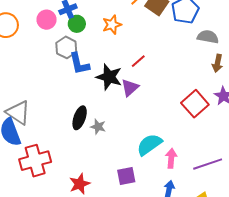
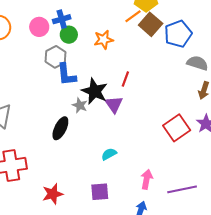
red line: (138, 61) -> (125, 79), turned -35
purple triangle: (130, 88) -> (114, 104), turned -30
gray star: (98, 127) -> (80, 105), moved
cyan semicircle: (149, 145) -> (109, 154), moved, size x0.6

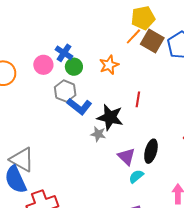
blue cross: (62, 19) -> (64, 53), turned -30
blue L-shape: (67, 75) -> (79, 106), turned -35
purple triangle: (114, 104) -> (126, 156), moved
black ellipse: (60, 128) -> (151, 151), moved

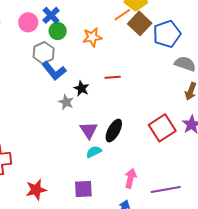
red line: (138, 99) -> (113, 77), turned 63
black star: (110, 117) -> (81, 88), size x0.6

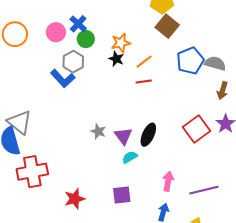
orange line: (122, 15) -> (144, 62), moved
blue pentagon: (167, 34) -> (190, 61), moved
blue L-shape: (54, 71) -> (63, 78), moved
black star: (81, 88) -> (116, 59), moved
gray star: (66, 102) -> (98, 131), moved

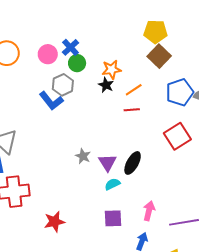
red square: (196, 129) -> (177, 136), moved
purple square: (122, 195) -> (113, 218), moved

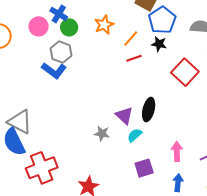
black star: (106, 85) -> (159, 44), moved
blue pentagon: (180, 92) -> (162, 20), moved
gray star: (83, 156) -> (102, 133), moved

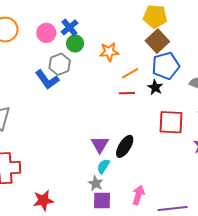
red square: (185, 72) -> (171, 122), turned 32
gray star: (102, 133) -> (96, 183), moved
cyan semicircle: (135, 135) -> (103, 166), turned -35

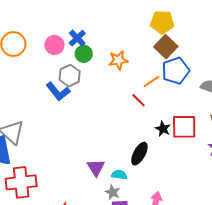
orange line: (130, 73) -> (151, 81), moved
black star: (155, 87) -> (163, 129), moved
red line: (127, 93) -> (139, 100), turned 49
purple triangle: (100, 144) -> (96, 168), moved
cyan semicircle: (103, 166) -> (119, 175), turned 70

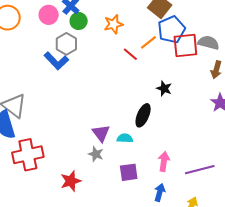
red line: (139, 100) -> (130, 54), moved
red square: (184, 127) -> (185, 46), moved
gray star: (113, 192) -> (96, 154), moved

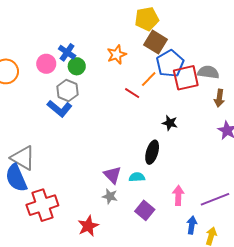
orange star: (114, 24) -> (117, 55), moved
purple square: (129, 172) -> (145, 210), turned -36
blue arrow: (160, 192) -> (192, 225), moved

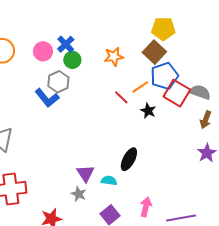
yellow pentagon: (147, 19) -> (163, 29), moved
red square: (186, 78) -> (177, 93), turned 32
black star: (170, 123) -> (148, 111), moved

